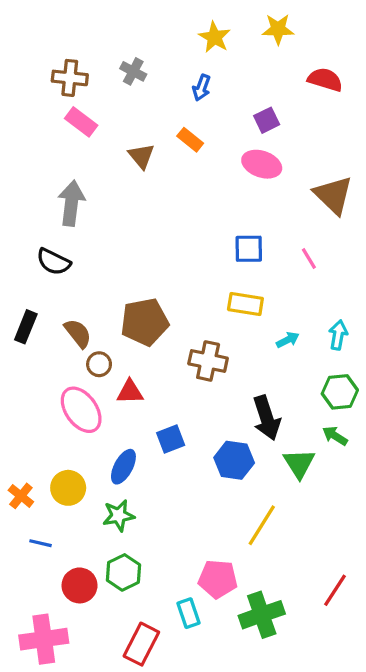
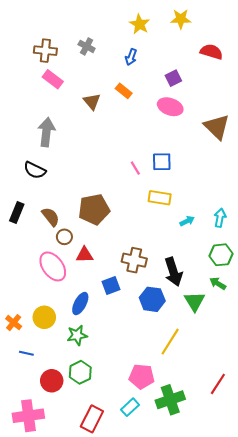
pink line: (309, 258) -> (135, 168), moved
brown cross: (208, 361) -> (134, 260), moved
cyan rectangle: (189, 613) -> (130, 407), moved, turned 66

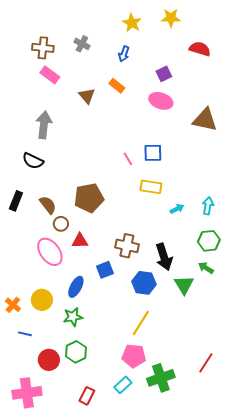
brown triangle: (217, 127) -> (205, 120), turned -32
yellow line: (170, 342) -> (141, 323), moved
red rectangle: (92, 419) -> (87, 396), size x0.7

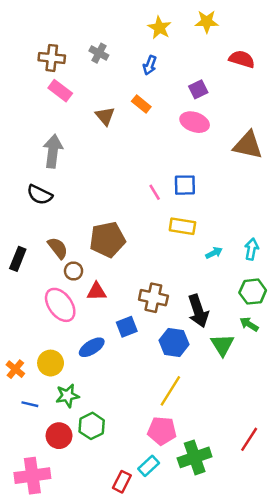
black rectangle: (16, 201) -> (18, 259), moved
blue ellipse: (76, 287) -> (92, 347), turned 30
green star: (73, 317) -> (67, 396), moved
red rectangle: (87, 396) -> (122, 482), moved

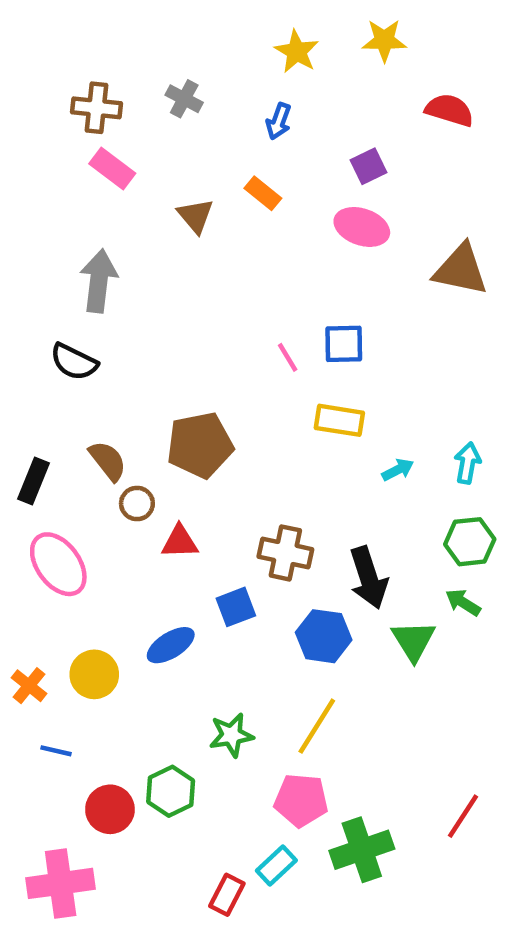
pink ellipse: (60, 305) -> (58, 564), moved
green star: (67, 396) -> (231, 735), moved

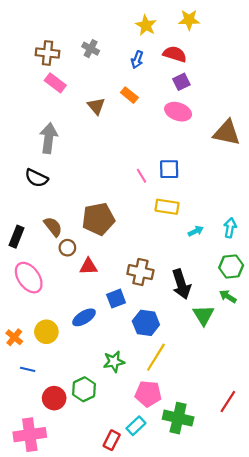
red semicircle: (449, 110) -> (175, 54), moved
blue hexagon: (324, 636) -> (146, 323), moved
green cross: (362, 850) -> (178, 418), turned 32

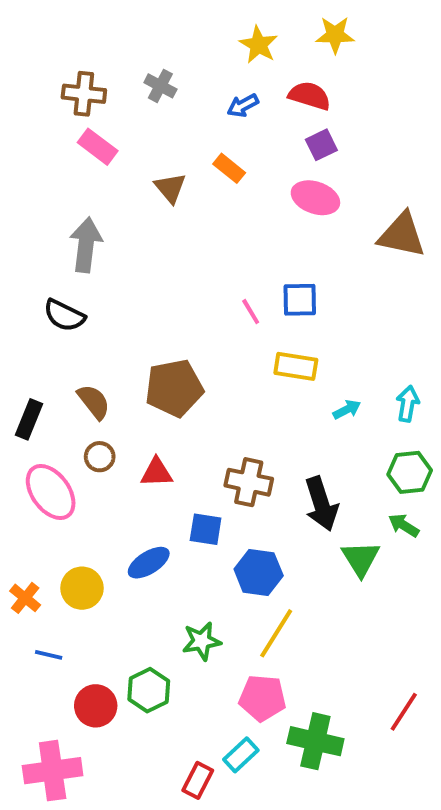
blue arrow: (137, 60) -> (243, 106), turned 42
brown circle: (67, 248) -> (100, 457), moved
blue square: (116, 299) -> (206, 529), turned 30

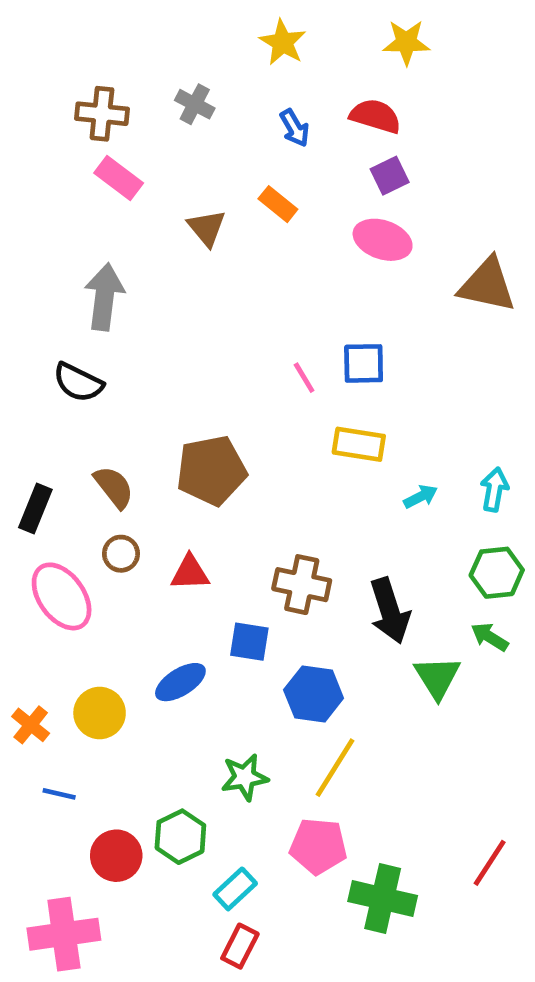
yellow star: (259, 45) -> (283, 42), moved
blue arrow: (243, 106) -> (295, 128), turned -92
cyan rectangle: (241, 755) -> (235, 889), moved

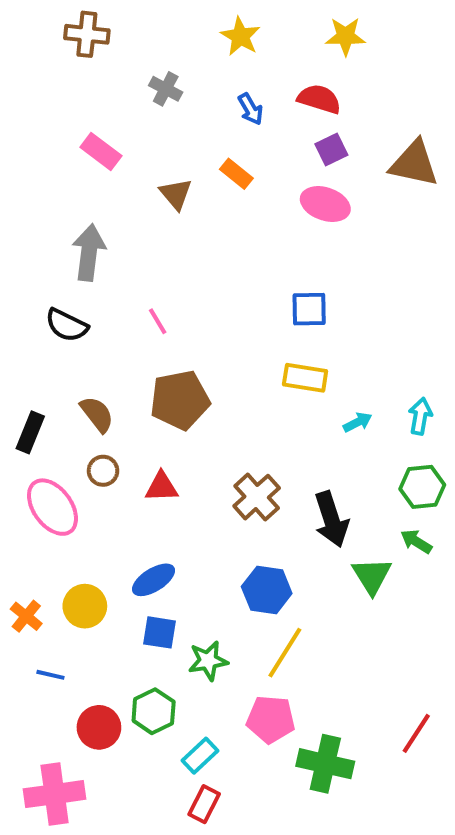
brown cross: (102, 114) -> (87, 34), moved
brown triangle: (487, 285) -> (414, 164), moved
pink line: (304, 378) -> (158, 321), moved
brown cross: (302, 585) -> (257, 497), turned 36
blue square: (249, 642) -> (160, 632), moved

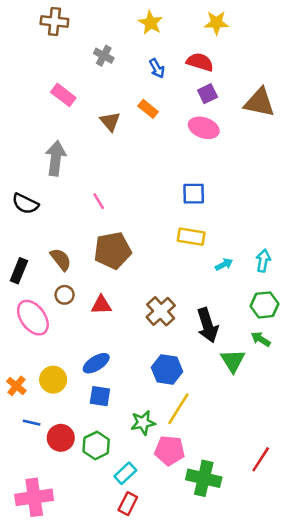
black semicircle: (67, 325) -> (25, 204), moved
green star: (208, 661) -> (143, 423), moved
red circle: (99, 727) -> (61, 438), moved

